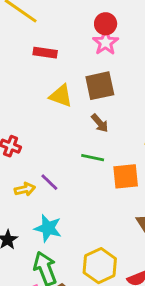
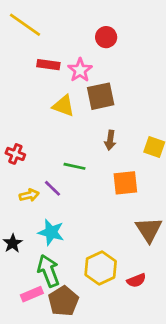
pink star: (106, 42) -> (80, 70), moved
brown arrow: (100, 123) -> (110, 140), moved, turned 48
green line: (93, 158) -> (74, 166), moved

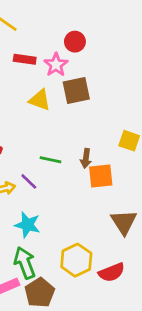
red circle: (106, 37) -> (75, 42), moved
brown arrow: (110, 140) -> (86, 158), moved
red semicircle: (136, 280) -> (112, 272), size x1.4

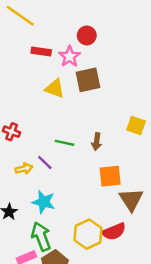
orange square: (101, 176) -> (110, 176), moved
red semicircle: (112, 272) -> (114, 232), moved

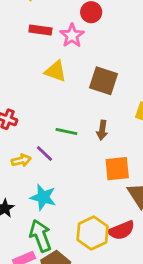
brown square: (88, 80) -> (104, 81), moved, turned 30

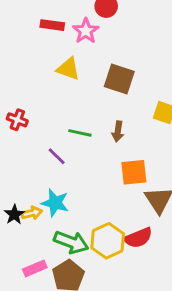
yellow arrow: (21, 160) -> (32, 213), moved
green arrow: (40, 236) -> (71, 242), moved, turned 132

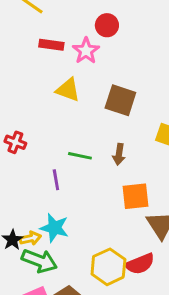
purple line: (57, 156) -> (56, 180), turned 36
green arrow: (71, 242) -> (39, 261), moved

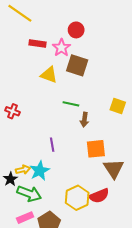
brown square: (120, 100) -> (77, 65), moved
green line: (80, 156) -> (71, 104), moved
purple line: (56, 180) -> (52, 145), moved
cyan star: (54, 228) -> (40, 171), turned 30
yellow arrow: (30, 238) -> (23, 170), moved

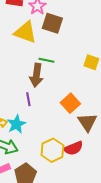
yellow triangle: (49, 75) -> (25, 32), size x1.4
brown arrow: (84, 120) -> (36, 75), moved, size x1.6
orange square: (96, 149) -> (70, 103), turned -36

